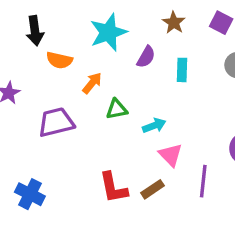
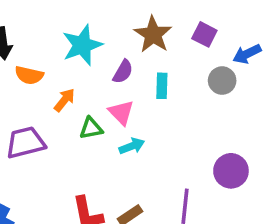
brown star: (174, 23) -> (153, 34), size x1.5
pink triangle: (171, 155) -> (121, 112), moved

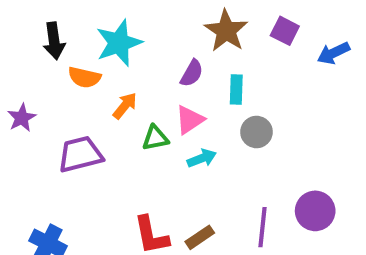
cyan star: (82, 45) -> (119, 43), moved
gray circle: (222, 81) -> (256, 132), moved
pink triangle: (121, 112) -> (190, 120), turned 40
purple circle: (231, 171) -> (315, 211), moved

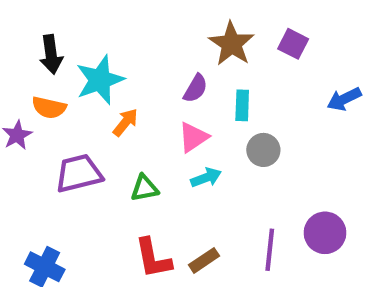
cyan star: (119, 43) -> (100, 80), moved
blue arrow: (333, 53) -> (344, 99), moved
orange semicircle: (84, 77) -> (49, 108), moved
green triangle: (155, 138) -> (145, 188), moved

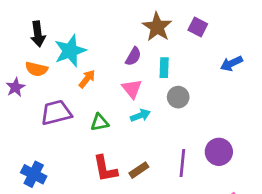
pink triangle: (193, 137) -> (132, 89), turned -35

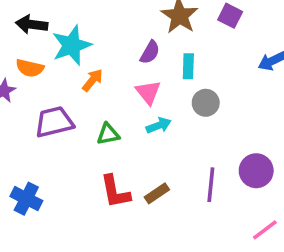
black arrow: (38, 34) -> (32, 24), turned 105

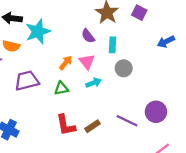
purple semicircle: (150, 52) -> (88, 36), turned 112
orange arrow: (92, 80) -> (66, 63), moved
purple line: (211, 185) -> (127, 121), turned -70

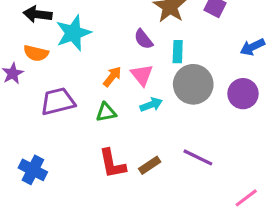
gray circle: (124, 68) -> (193, 84), size x1.6
purple circle: (156, 112) -> (243, 94), moved

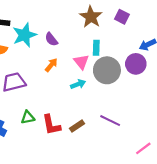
purple semicircle: (143, 39) -> (51, 39), moved
pink triangle: (142, 75) -> (81, 62), moved
purple circle: (243, 94) -> (136, 64), moved
green triangle: (106, 112) -> (28, 117), moved

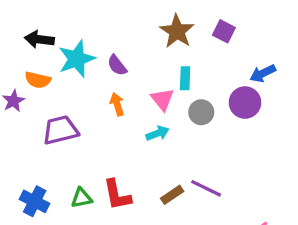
orange arrow: (51, 65) -> (117, 104), turned -56
gray circle: (107, 70) -> (201, 112), size x0.6
green triangle: (28, 117) -> (81, 198), moved
brown rectangle: (77, 126) -> (172, 195), moved

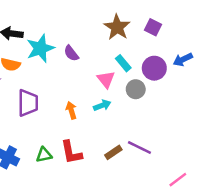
cyan rectangle: (185, 78) -> (123, 63), turned -42
purple circle: (245, 103) -> (154, 68), moved
orange arrow: (117, 104) -> (71, 110), moved
purple trapezoid: (60, 130) -> (28, 103), turned 104

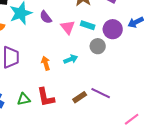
cyan rectangle: (123, 63) -> (88, 25), turned -32
pink triangle: (106, 79) -> (68, 27), moved

